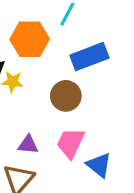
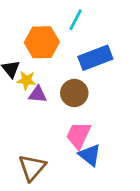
purple triangle: (28, 145) -> (38, 94), moved
blue triangle: (99, 165) -> (90, 155), moved

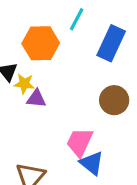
blue rectangle: (95, 58) -> (111, 43), moved, turned -44
brown circle: (74, 93) -> (114, 100), moved

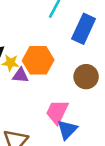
orange hexagon: (41, 43) -> (38, 60), moved
blue triangle: (92, 163) -> (67, 130), turned 35

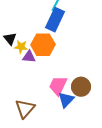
blue rectangle: (84, 29) -> (55, 20), moved
brown circle: (86, 77) -> (81, 87), moved

